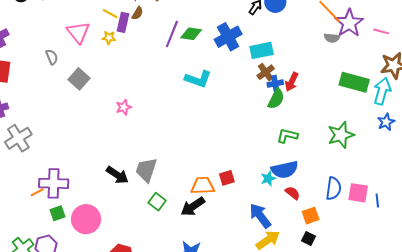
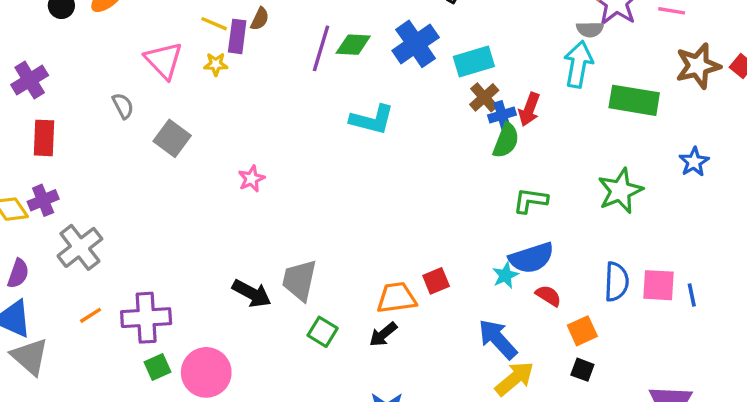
cyan arrow: (382, 91) -> (578, 64), moved
orange line: (37, 192) -> (91, 315), moved
black arrow: (193, 207) -> (383, 334), size x0.7

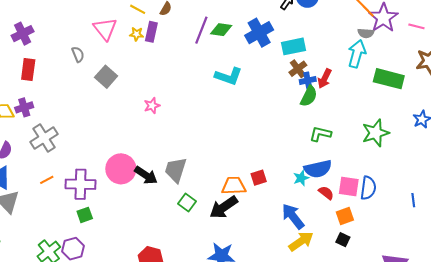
purple rectangle: (237, 36) -> (151, 32), moved
pink square: (658, 285) -> (349, 186), moved
black arrow: (383, 334) -> (224, 207), size x1.6
pink circle: (206, 372) -> (121, 169), moved

